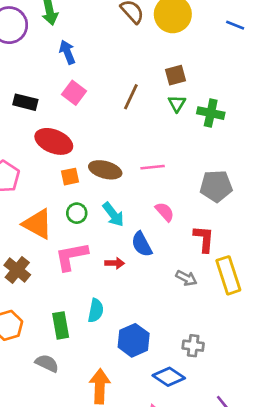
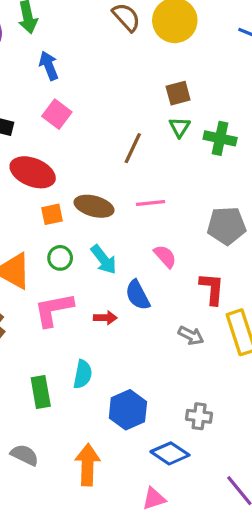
brown line: (131, 97) -> (133, 148), moved
gray semicircle: (47, 363) -> (25, 455), moved

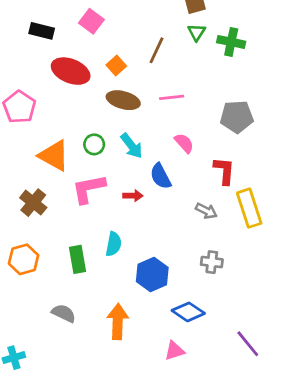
orange square: (52, 214) -> (116, 66), moved, turned -30
gray cross: (199, 416) -> (212, 262), moved

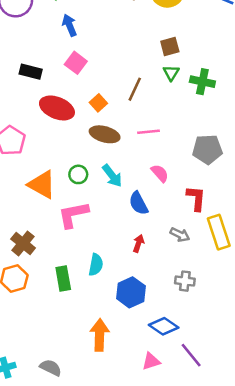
red arrow: (133, 196) -> (138, 243), moved, turned -72
brown cross: (33, 203) -> (23, 243), moved
gray semicircle: (64, 313) -> (51, 368), moved
purple line: (248, 344) -> (191, 355), moved

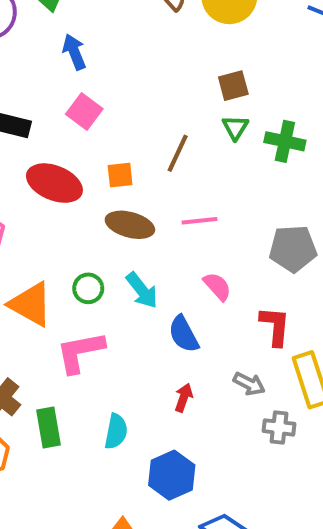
orange square: (98, 103) -> (120, 175), turned 36
green rectangle: (63, 279) -> (48, 427), moved
gray cross: (185, 281) -> (279, 427), moved

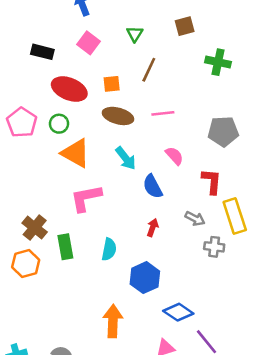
green triangle: (235, 127) -> (135, 34), moved
green circle: (88, 288) -> (59, 124), moved
orange triangle: (31, 304) -> (76, 153), moved

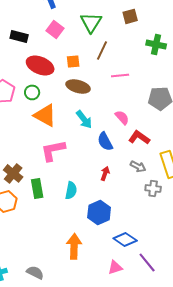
green triangle: (135, 34) -> (91, 22), size x1.6
pink line: (163, 113) -> (120, 75), moved
red L-shape: (212, 181) -> (139, 137), moved, turned -60

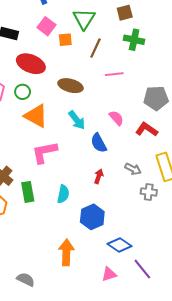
green cross: (156, 44) -> (134, 40), moved
orange square: (73, 61) -> (65, 40), moved
red L-shape: (139, 137) -> (147, 129), moved

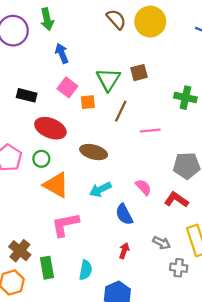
brown square: (125, 13) -> (139, 73), moved
green cross: (134, 40) -> (185, 98), moved
pink line: (114, 74) -> (150, 130), moved
cyan arrow: (77, 120) -> (100, 189), turned 102

